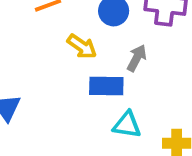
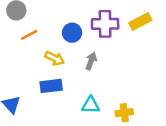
blue rectangle: (106, 86) -> (51, 86), moved

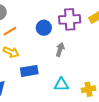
yellow arrow: (55, 58) -> (11, 52), moved

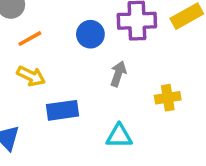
yellow cross: (88, 89) -> (168, 98), moved

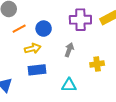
blue circle: (90, 34) -> (44, 29), moved
yellow arrow: (31, 76) -> (33, 48), moved, turned -42

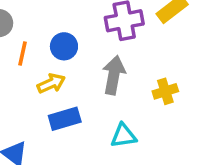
orange line: (19, 29) -> (23, 54), turned -40
gray arrow: (69, 50) -> (114, 75), size x1.5

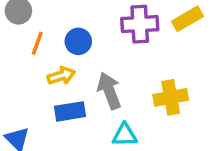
gray arrow: (114, 75) -> (109, 91), moved, turned -39
yellow cross: (165, 91) -> (171, 97), size x1.4

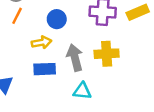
orange line: (37, 43) -> (17, 16), moved
yellow cross: (171, 97) -> (107, 54), moved

